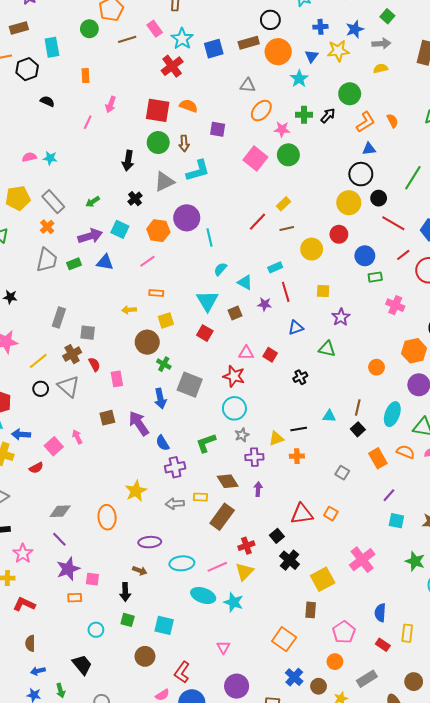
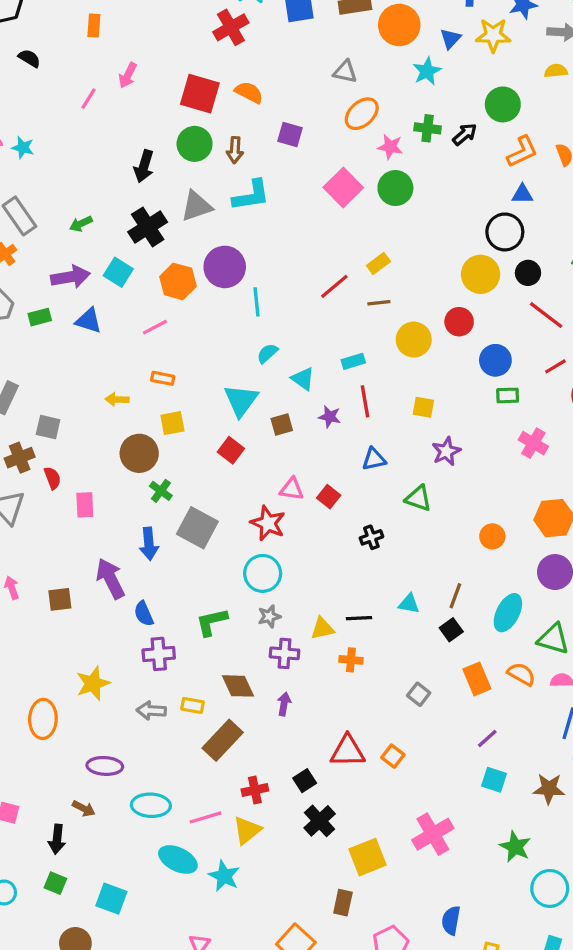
black cross: (135, 199) -> (148, 227), size x1.6
brown square: (107, 418) -> (60, 599), moved

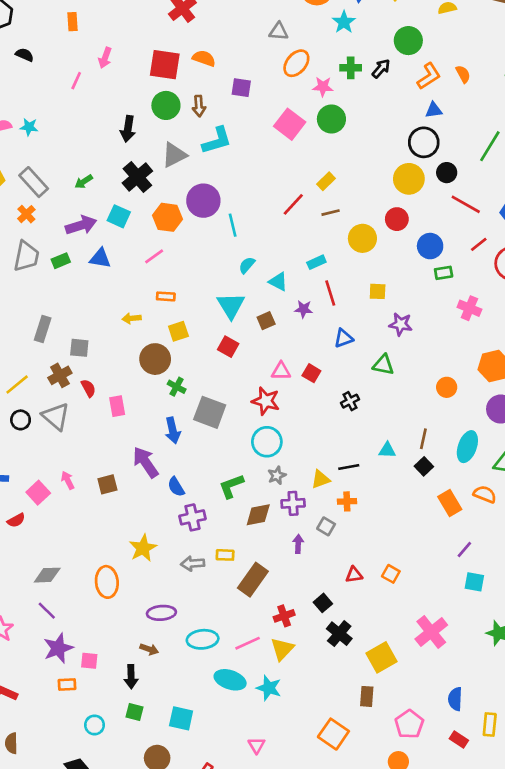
purple star: (446, 451) -> (401, 324), turned -30
brown diamond: (238, 686) -> (258, 515), moved, turned -68
gray square: (419, 694) -> (326, 526), moved
red triangle: (348, 751) -> (354, 575), size x0.6

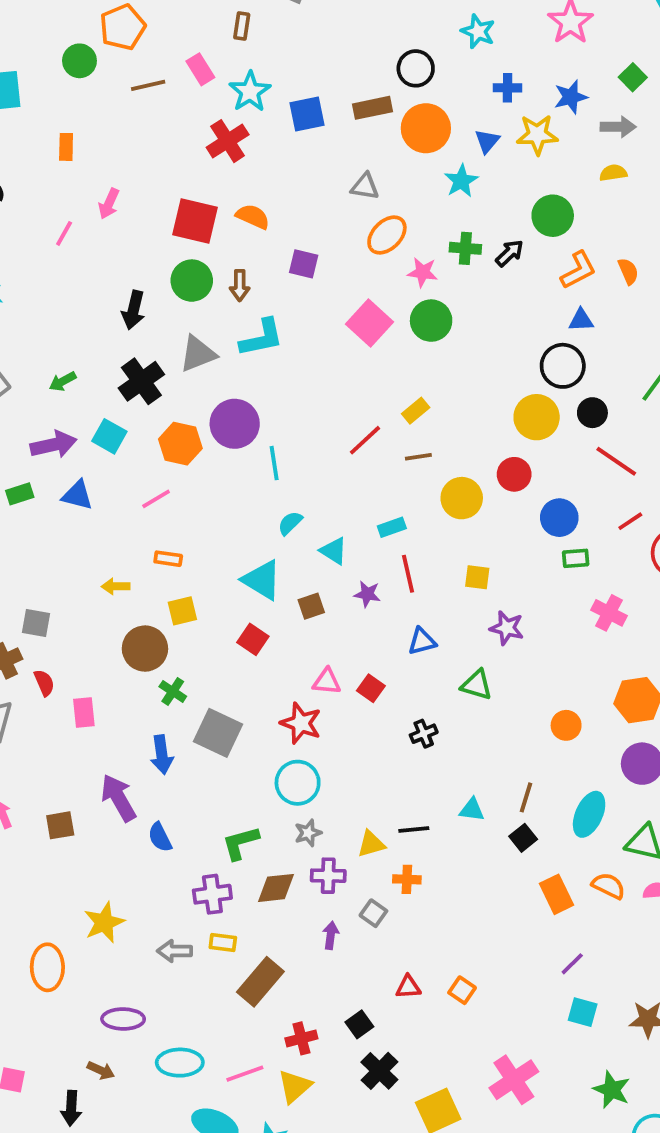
cyan triangle: (231, 306) -> (262, 580), turned -32
purple cross: (192, 517) -> (212, 894), moved

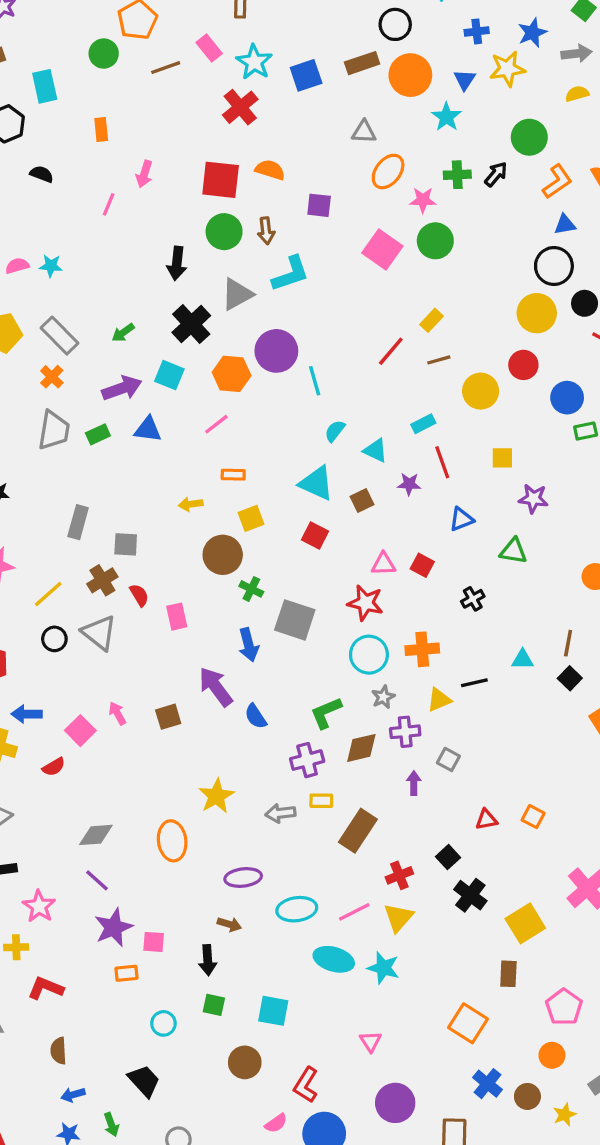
orange cross: (407, 879) -> (422, 649), moved, size x1.4

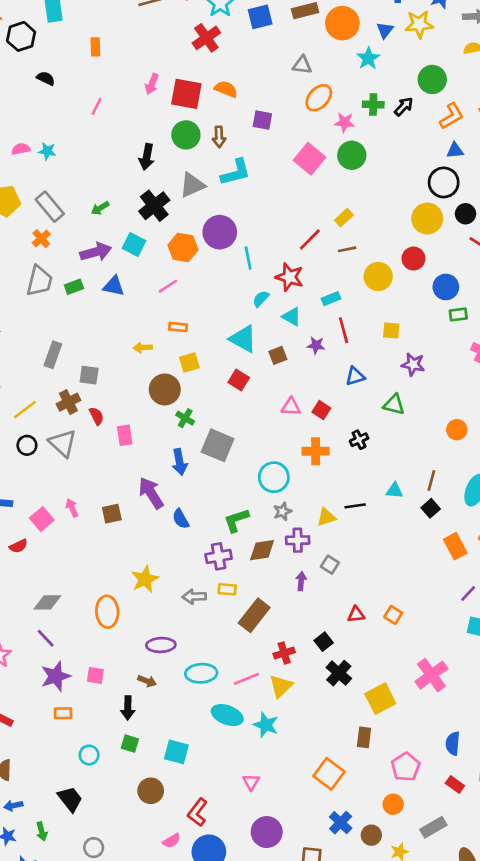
pink arrow: (144, 174) -> (152, 84), moved
red star: (365, 603) -> (289, 277), moved
orange cross: (422, 649) -> (316, 451), moved
pink square: (154, 942) -> (95, 675), moved

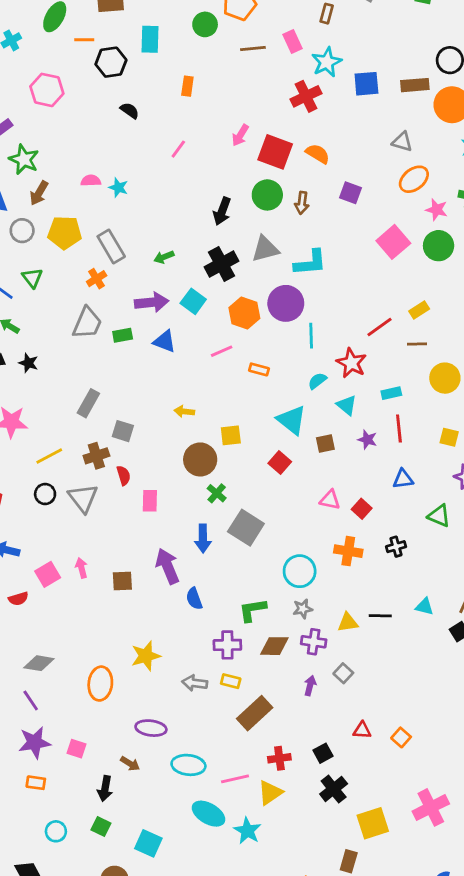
cyan L-shape: (236, 172) -> (310, 263), moved
orange rectangle: (178, 327) -> (259, 369), moved

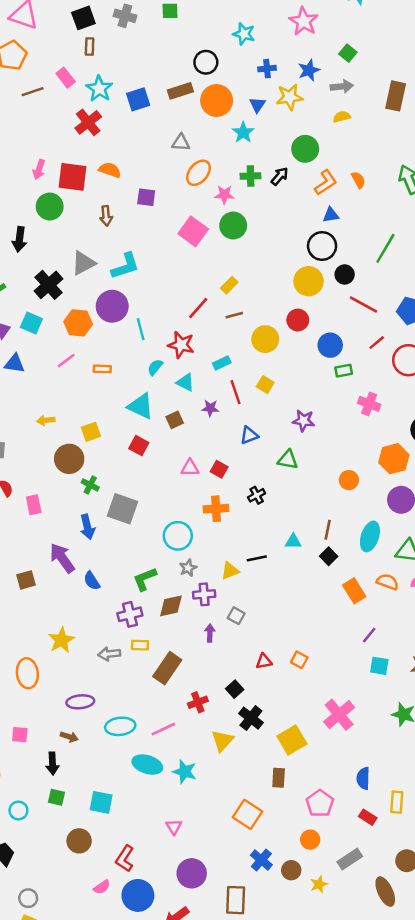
green circle: (267, 195) -> (50, 206), moved
black arrow: (222, 211) -> (19, 239), moved
yellow square: (449, 437) -> (265, 385), moved, turned 30
yellow triangle: (270, 793) -> (222, 741), moved

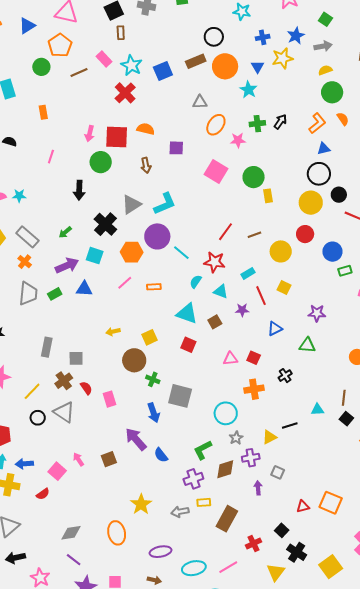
green circle: (305, 149) -> (332, 92), moved
green circle: (233, 226) -> (254, 177), moved
yellow rectangle: (229, 285) -> (268, 196), moved, turned -48
cyan line: (141, 329) -> (181, 253), turned -30
orange square: (299, 660) -> (331, 503), size x1.6

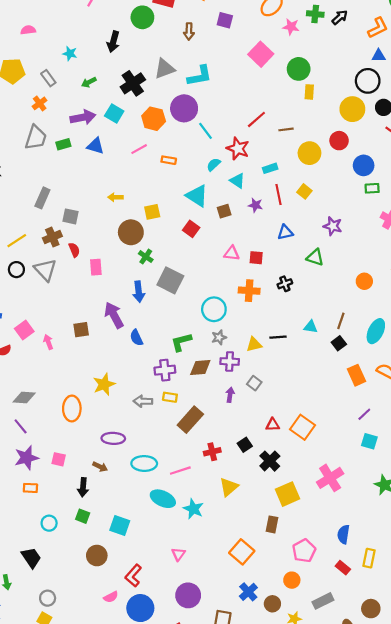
cyan star: (19, 196) -> (70, 53), moved
gray rectangle: (27, 237) -> (48, 78), size x0.7
red square: (254, 358) -> (256, 258), turned -32
pink arrow: (78, 459) -> (48, 342), moved
black cross: (297, 552) -> (270, 461), moved

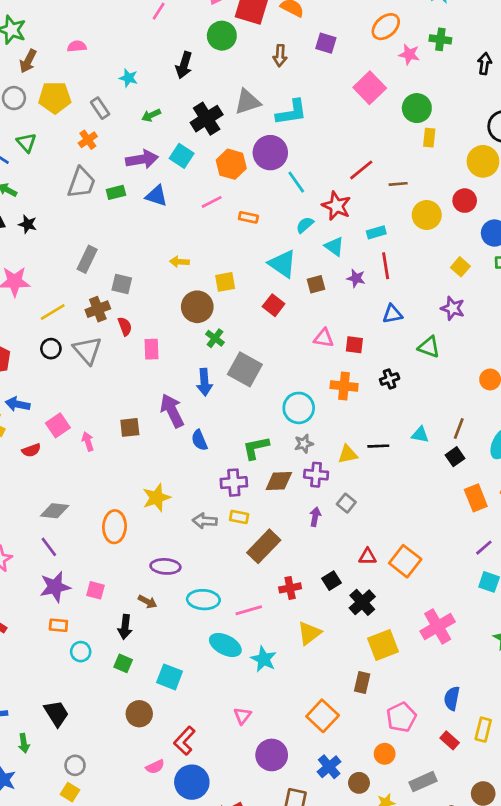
black arrow: (340, 17) -> (485, 64), moved, turned -42
yellow square: (304, 191) -> (460, 267), moved
cyan circle: (49, 523) -> (81, 652), moved
purple circle: (188, 595) -> (272, 755), moved

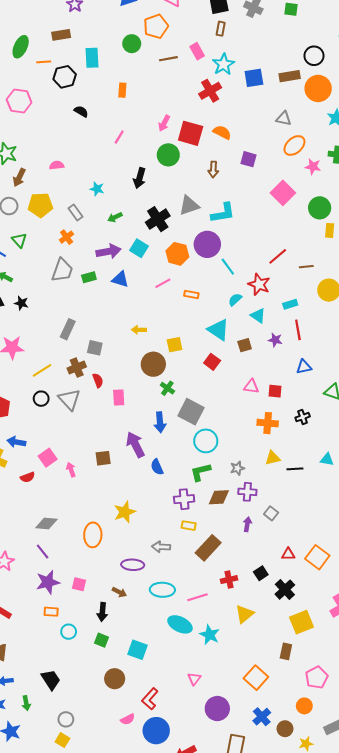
cyan circle: (299, 408) -> (206, 441), moved
yellow triangle: (348, 454) -> (273, 458), moved
gray arrow: (205, 521) -> (161, 547), moved

